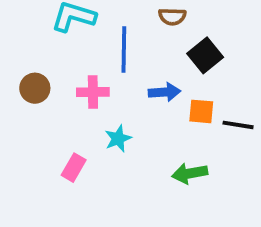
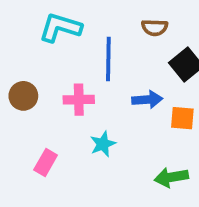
pink rectangle: (74, 168) -> (46, 162), moved

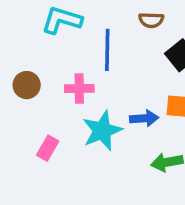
blue arrow: (147, 100) -> (144, 118), moved
cyan star: (103, 144) -> (102, 131), size x1.6

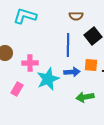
blue line: (107, 50) -> (68, 45), moved
pink cross: (79, 89) -> (30, 63), moved

